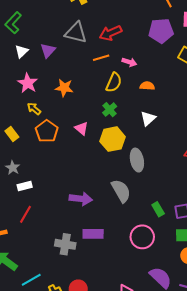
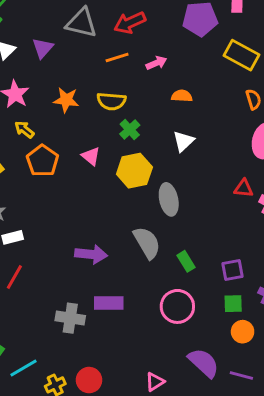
pink arrow: (129, 62) -> (156, 63), turned -40
yellow semicircle: (114, 82) -> (111, 101), moved, turned 72
green rectangle: (158, 209) -> (186, 261), moved

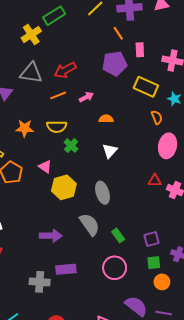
yellow hexagon: (134, 171) -> (64, 187), moved

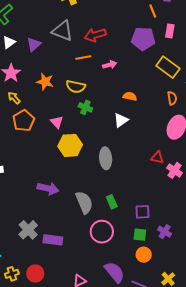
orange semicircle: (106, 119) -> (130, 96), moved
green cross: (71, 146) -> (85, 107), turned -32
gray semicircle: (90, 224) -> (84, 202), moved
purple rectangle: (66, 269) -> (53, 240), moved
gray cross: (40, 282) -> (28, 230), turned 30

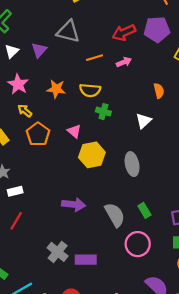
red arrow: (95, 35) -> (124, 33), moved
orange semicircle: (130, 96) -> (159, 91), moved, turned 72

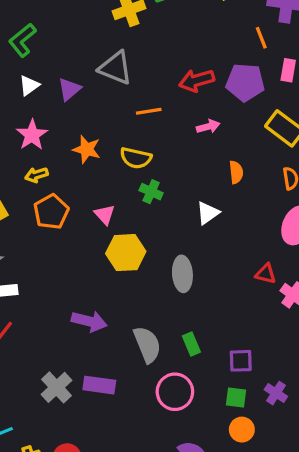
pink arrow: (124, 62) -> (208, 126), moved
yellow arrow: (25, 111) -> (36, 175), turned -64
purple rectangle: (86, 260) -> (99, 385), moved

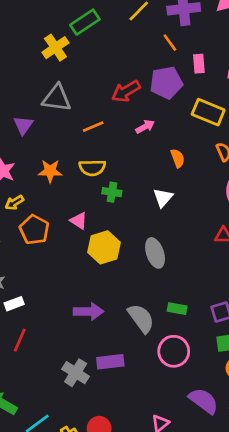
green rectangle: (191, 344) -> (177, 309), turned -42

